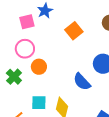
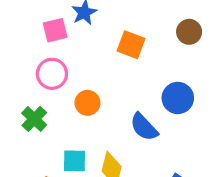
orange square: (74, 31) -> (131, 45), turned -30
orange circle: (39, 67) -> (87, 103), moved

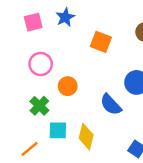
pink square: (55, 30) -> (33, 22), moved
green cross: (34, 119) -> (39, 106), moved

